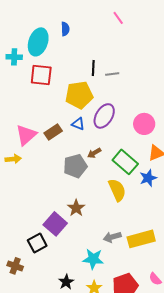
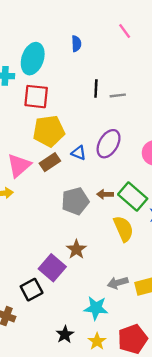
blue semicircle: (65, 29) -> (76, 44), moved
yellow pentagon: (79, 95) -> (49, 131), moved
brown arrow: (94, 153) -> (105, 194), moved, turned 32

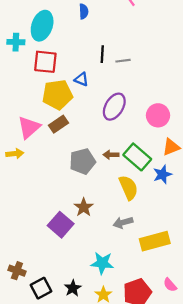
blue triangle: (79, 153) -> (81, 79), moved
gray arrow: (118, 283) -> (123, 223), moved
black square: (32, 290) -> (41, 288), moved

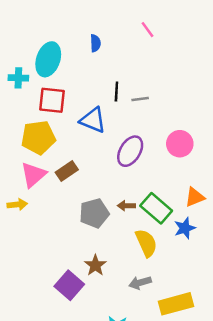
blue triangle: (81, 79) -> (93, 120), size x1.6
yellow pentagon: (57, 95) -> (38, 138), moved
pink circle: (158, 115) -> (180, 144), moved

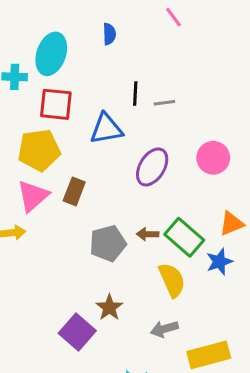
blue triangle: (93, 120) -> (106, 129), turned -32
brown rectangle: (67, 171) -> (74, 191), turned -35

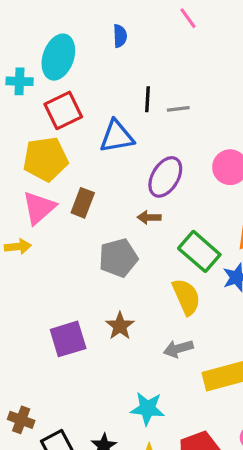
red square: (56, 104) -> (63, 110), turned -32
brown arrow: (148, 234) -> (149, 217), moved
purple square: (77, 332) -> (68, 339), moved, turned 32

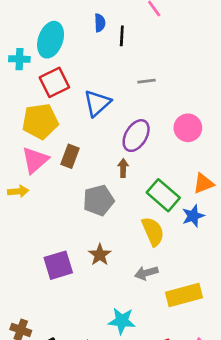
black line: (147, 99) -> (122, 36), moved
blue triangle: (117, 136) -> (97, 103), turned -32
brown arrow: (149, 217) -> (123, 168), turned 90

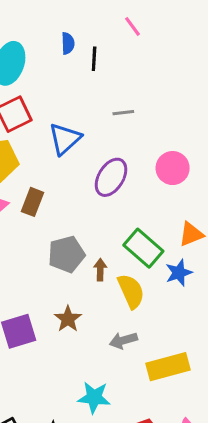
brown arrow: (123, 168) -> (100, 270), moved

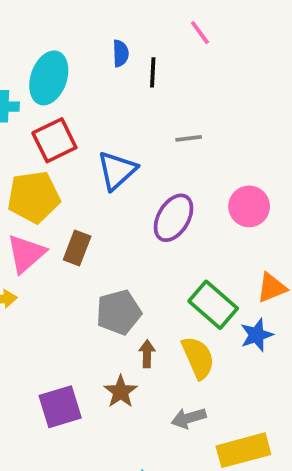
brown arrow: (100, 270) -> (147, 354), moved

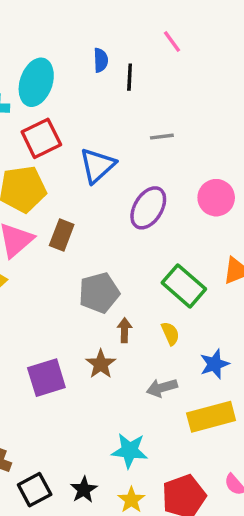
blue star: (257, 335) -> (214, 364), moved
yellow semicircle: (198, 358) -> (170, 333), size x0.6

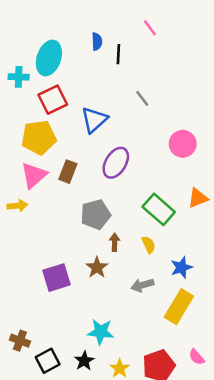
gray line: (162, 137) -> (142, 98), turned 60
purple ellipse: (148, 208) -> (116, 163), moved
yellow rectangle: (211, 417) -> (179, 307), turned -44
cyan star: (130, 451) -> (101, 332), moved

